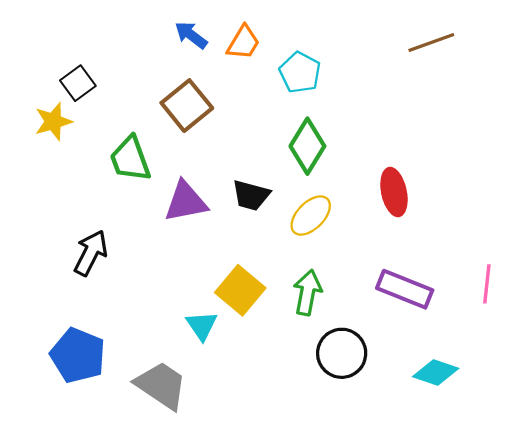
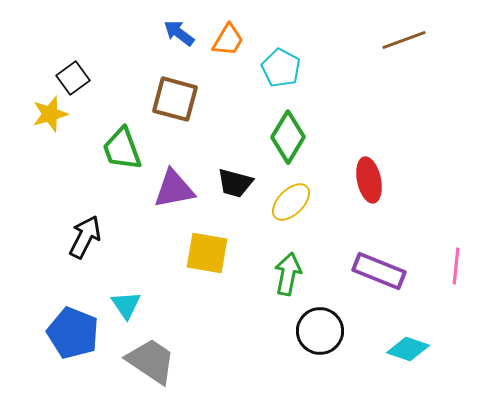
brown square: (187, 106) -> (175, 99), turned -36
yellow square: (240, 290) -> (207, 253), moved, turned -30
cyan triangle: (202, 326) -> (126, 305), moved

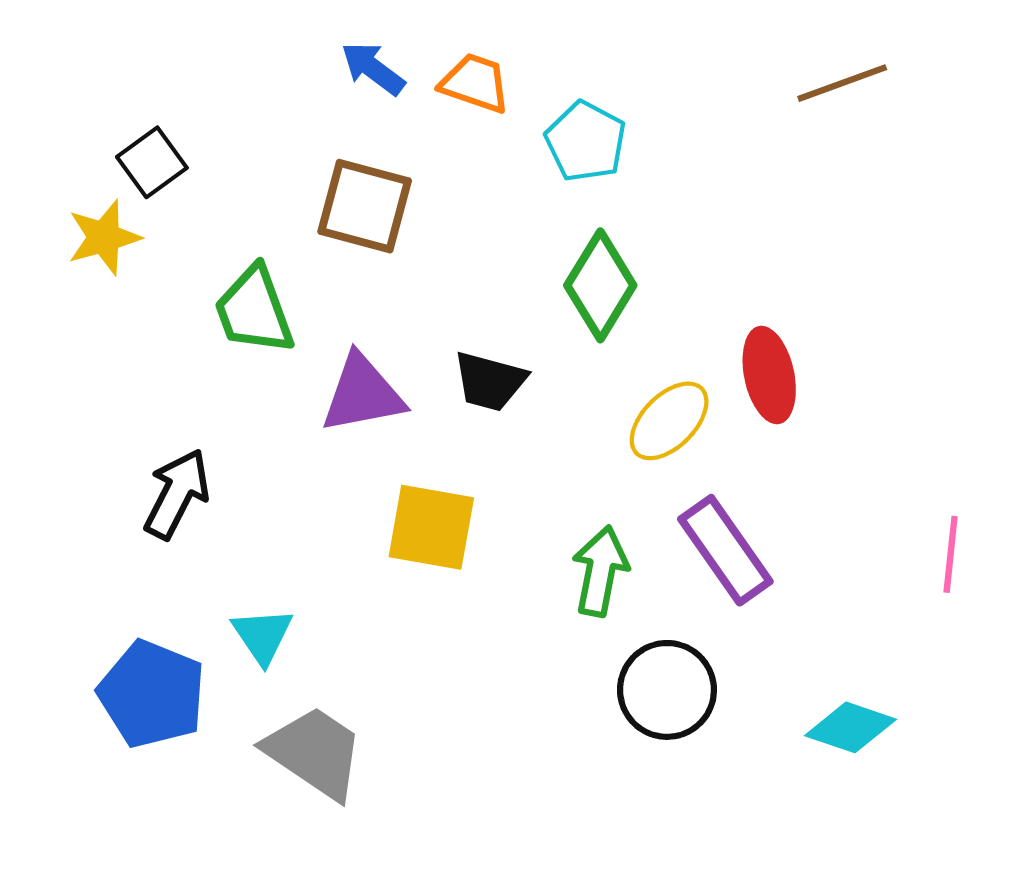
orange trapezoid: (228, 40) -> (475, 83), turned -102
yellow ellipse: (291, 202) -> (669, 421), moved
purple rectangle: (379, 271) -> (725, 550), moved, turned 33

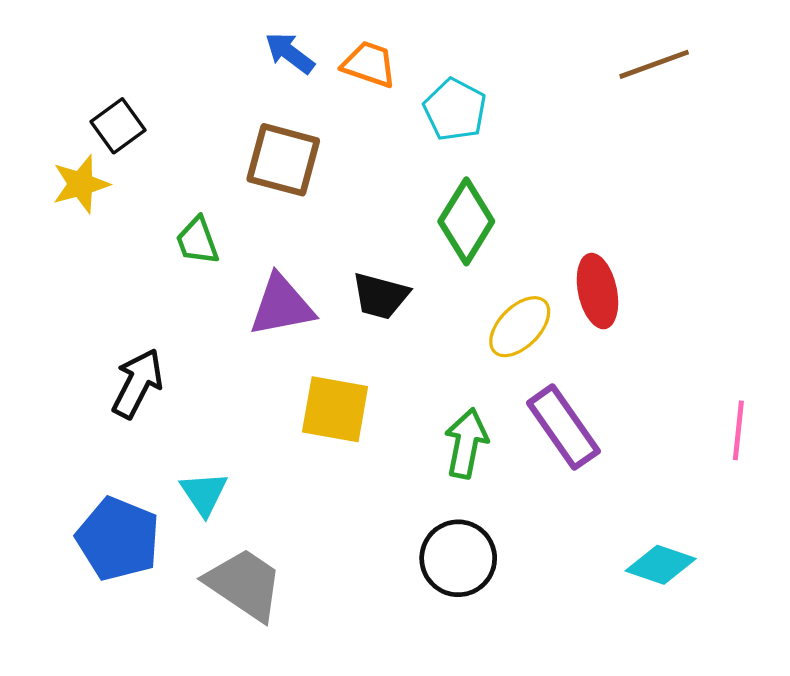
green trapezoid: (254, 310) -> (197, 241), size x0.7
black circle: (667, 690) -> (458, 558), moved

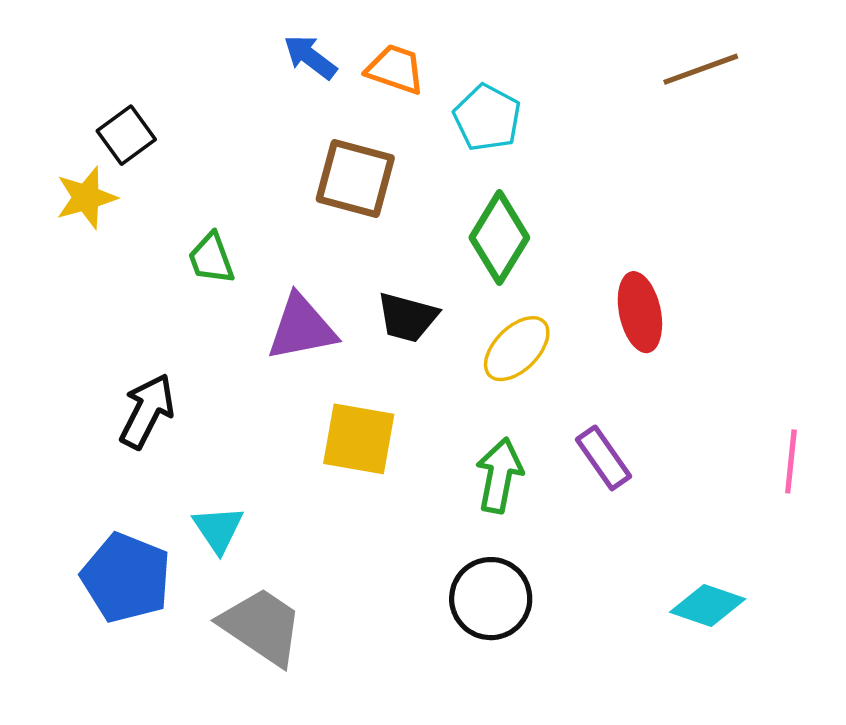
brown square: (283, 160) -> (355, 179), moved
yellow ellipse: (520, 327) -> (517, 349), moved
purple rectangle: (563, 427) -> (604, 458), size x0.7

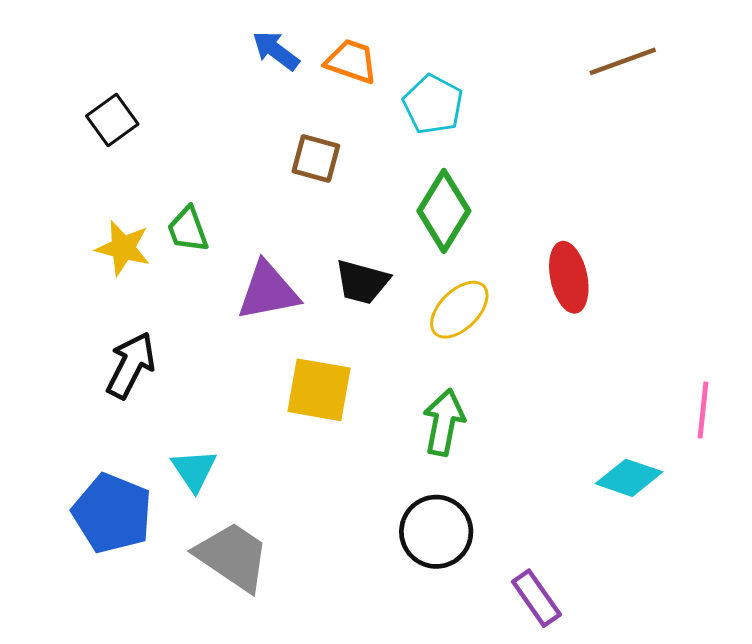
brown square: (355, 179) -> (316, 159), size x0.7
yellow star: (86, 198) -> (123, 248), moved, turned 30
purple rectangle: (604, 458) -> (536, 598), moved
cyan diamond: (708, 605) -> (629, 478), moved

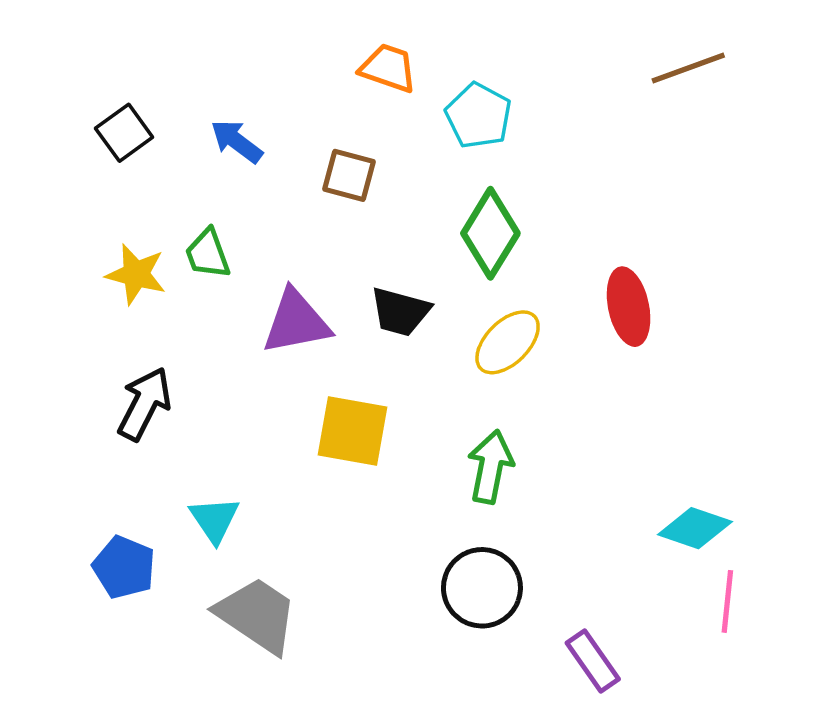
blue arrow: (276, 51) -> (237, 141), moved
pink line: (703, 410) -> (727, 601), moved
blue pentagon: (112, 513) -> (124, 567), size x0.7

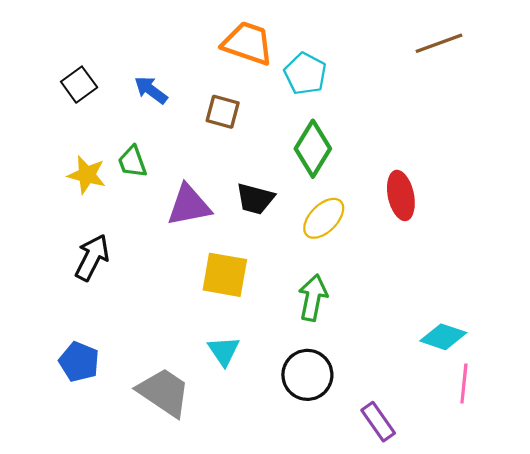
orange trapezoid: (388, 68) -> (248, 43), size x1.4
cyan triangle: (214, 520) -> (224, 351), moved

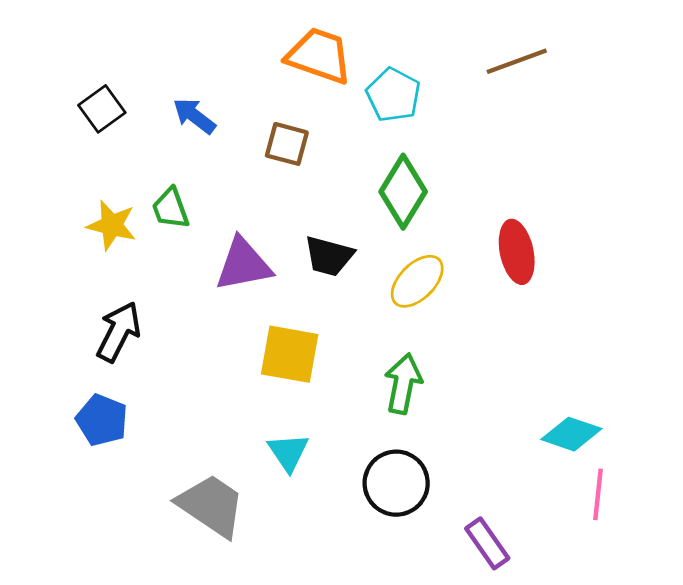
brown line: (439, 43) -> (517, 61), moved
blue pentagon: (79, 362) -> (102, 420), moved

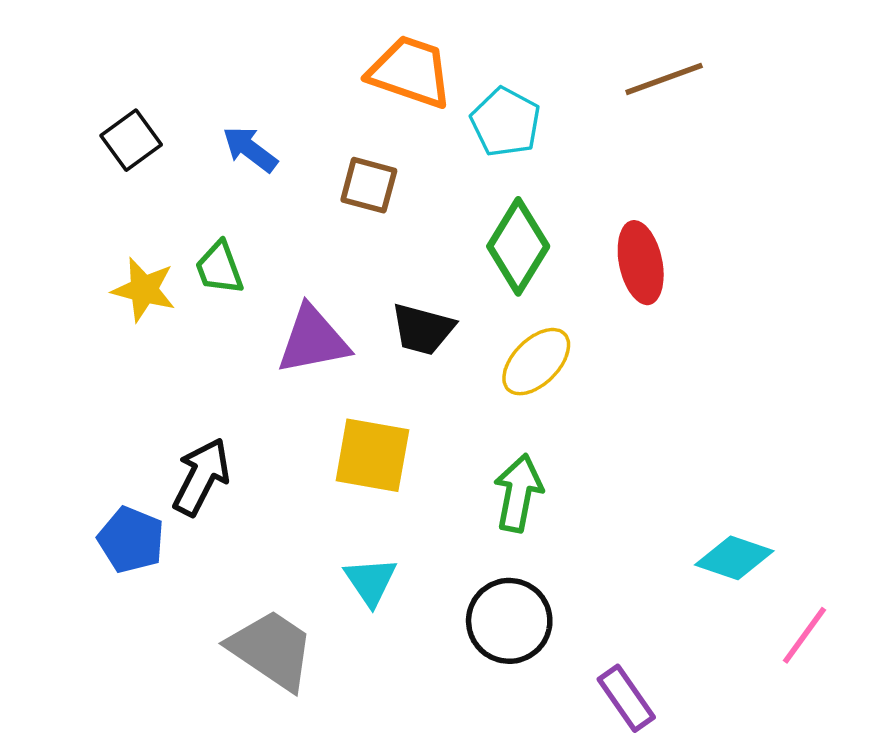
red ellipse: (517, 252) -> (641, 263), moved
black arrow: (119, 332) -> (201, 477), moved
pink line: (598, 494) -> (805, 635), moved, turned 30

